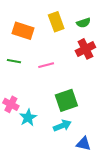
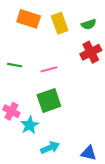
orange rectangle: (23, 31) -> (29, 19), moved
green square: (66, 100) -> (49, 100), moved
cyan arrow: (62, 126) -> (50, 148), moved

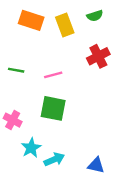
green semicircle: (89, 24) -> (95, 16), moved
green square: (49, 100) -> (53, 108), turned 30
cyan star: (30, 125) -> (31, 148), moved

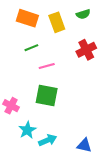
green line: (16, 70) -> (31, 48), moved, turned -32

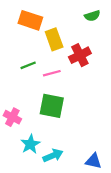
yellow rectangle: (57, 22) -> (54, 39), moved
green line: (31, 48) -> (28, 65), moved
red cross: (86, 50) -> (80, 55), moved

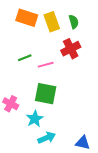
green semicircle: (92, 16) -> (74, 22), moved, turned -88
yellow rectangle: (54, 39) -> (52, 22), moved
cyan star: (30, 144) -> (35, 119), moved

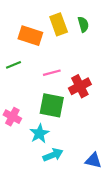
orange rectangle: (27, 18) -> (30, 36), moved
red cross: (71, 49) -> (80, 86), moved
green line: (25, 58) -> (14, 65), moved

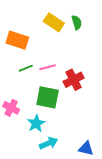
yellow rectangle: (59, 24) -> (54, 22), turned -36
orange rectangle: (30, 36) -> (17, 40), moved
green line: (14, 65) -> (26, 68), moved

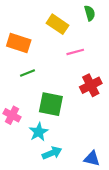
green semicircle: (77, 22) -> (90, 13), moved
pink line: (48, 67) -> (75, 52), moved
red cross: (74, 80) -> (91, 85), moved

